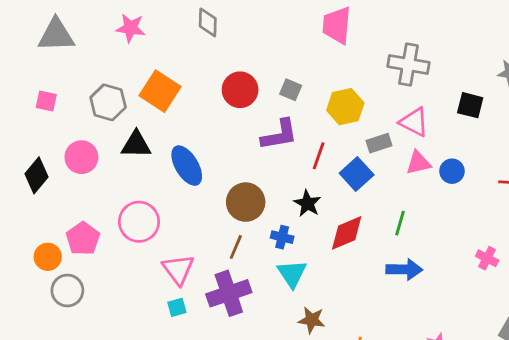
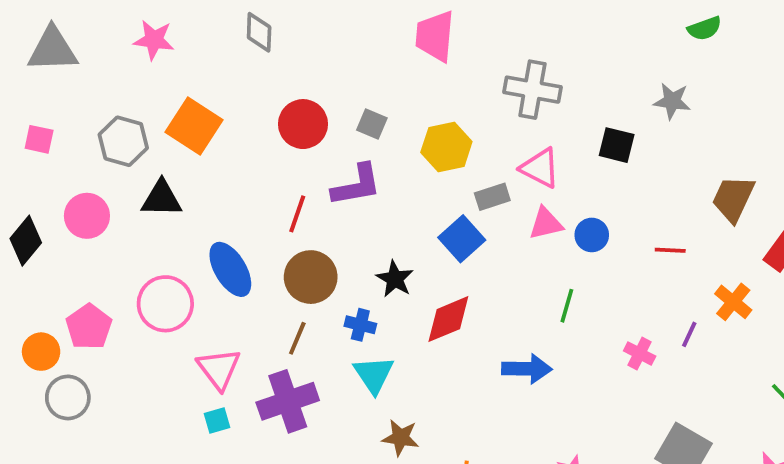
red line: (319, 156) -> (297, 214), moved
blue ellipse: (187, 166) -> (230, 269), moved
green line: (400, 223) -> (567, 306), moved

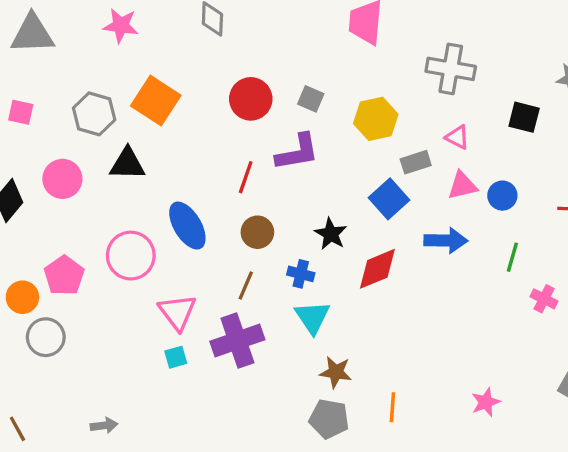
pink triangle: (540, 168) -> (457, 137), size x0.7
brown circle: (311, 277) -> (257, 232), size x0.7
green line: (567, 306) -> (512, 257), moved
blue arrow: (527, 369) -> (446, 241), moved

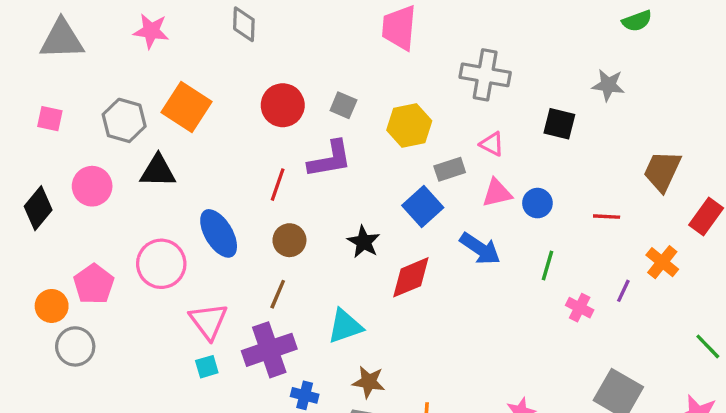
blue arrow: (446, 241) -> (480, 249), turned 33
blue cross: (301, 274) -> (305, 395), moved
cyan triangle: (312, 317) -> (345, 326), turned 45

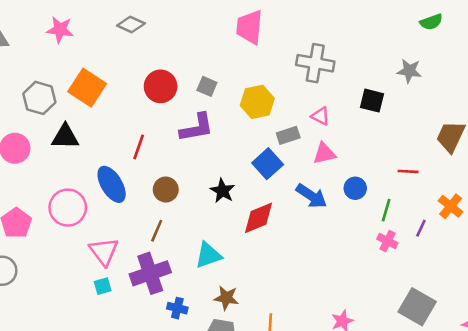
gray diamond: (244, 24) -> (131, 24), turned -68
red line: (278, 185) -> (139, 147), moved
blue circle: (537, 203) -> (355, 188), moved
green line: (548, 265) -> (386, 210), moved

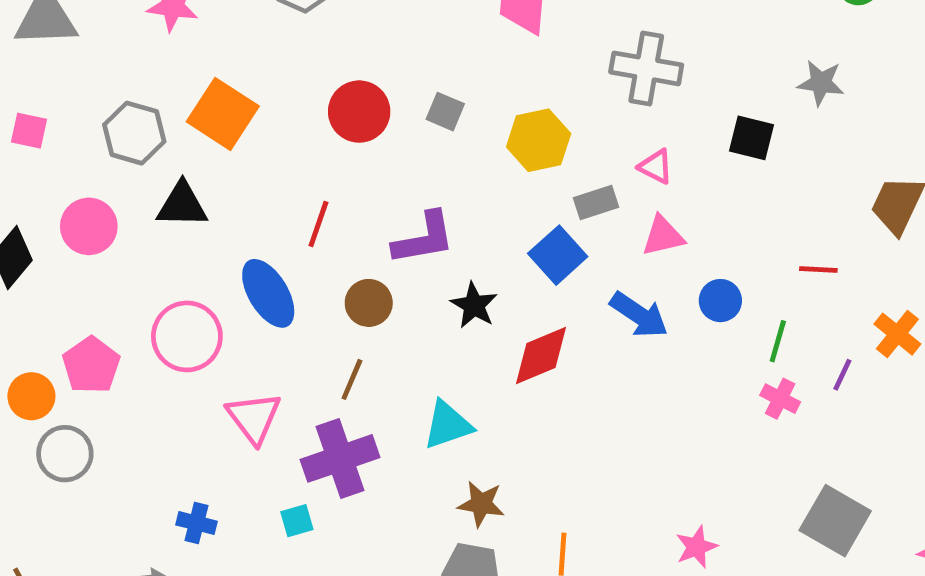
purple L-shape: (197, 128) -> (424, 238), moved
cyan square: (103, 286) -> (297, 521), moved
blue cross: (177, 308) -> (196, 523), moved

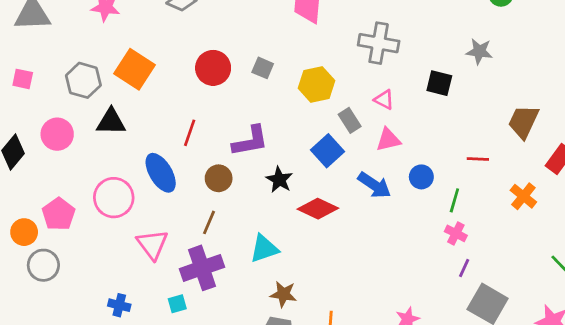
gray rectangle: (596, 202) -> (350, 120), turned 75
red diamond: (541, 356) -> (318, 209), turned 48
purple line: (842, 375) -> (464, 268), moved

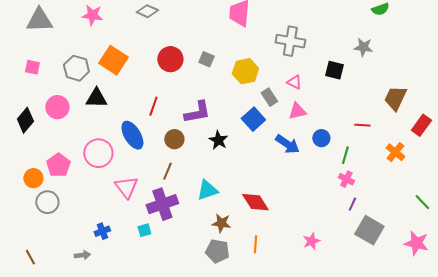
red diamond: (318, 209) -> (255, 202), moved, turned 32
blue cross: (119, 305) -> (102, 231), turned -35

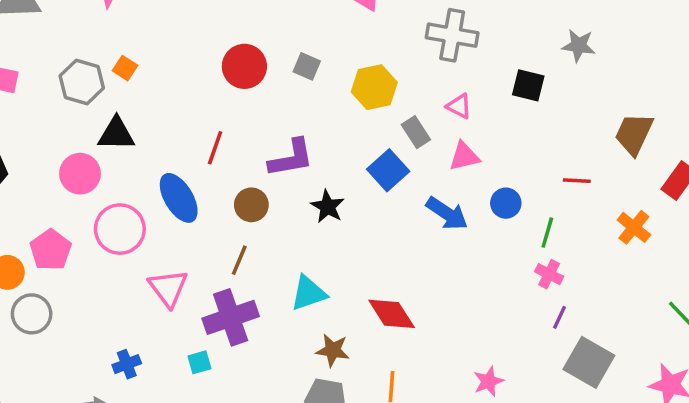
orange square: (113, 60) -> (125, 68), moved, size x0.5
pink circle: (57, 107) -> (80, 174), moved

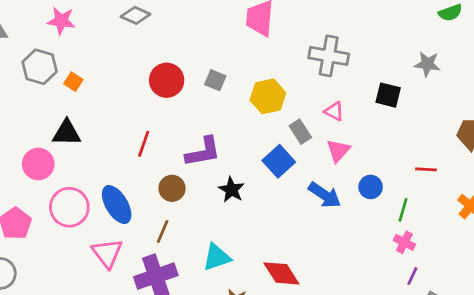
gray hexagon: (82, 82) -> (40, 67), moved
pink triangle: (464, 156) -> (338, 150), turned -35
blue ellipse: (179, 198) -> (117, 205), moved

